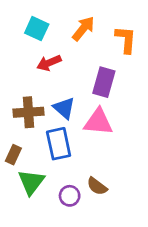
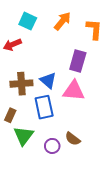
red arrow: (49, 63) -> (12, 45), moved

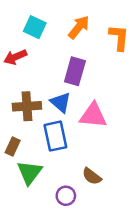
purple rectangle: (78, 61) -> (75, 71), moved
purple circle: (52, 146) -> (66, 196), moved

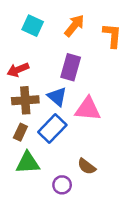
red arrow: (15, 57) -> (18, 70), moved
blue rectangle: (55, 136) -> (52, 129), turned 56
brown rectangle: (13, 146) -> (20, 132), moved
green triangle: (30, 172) -> (28, 163), turned 50

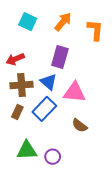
green triangle: (28, 163) -> (27, 150), moved
brown semicircle: (87, 166) -> (80, 125), moved

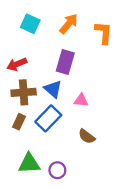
pink triangle: (74, 92) -> (81, 100), size x0.6

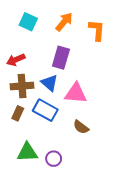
pink triangle: (81, 100) -> (76, 93), size x1.6
blue rectangle: (48, 118) -> (45, 110), turned 75

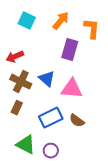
purple rectangle: (61, 58) -> (70, 50), moved
brown cross: (22, 86) -> (21, 82), turned 30
blue rectangle: (45, 110) -> (51, 118), moved, turned -55
green triangle: (27, 152) -> (26, 145), turned 30

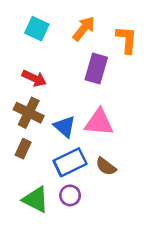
red arrow: (15, 57) -> (34, 78), moved, turned -132
blue triangle: (47, 79) -> (65, 126), moved
purple circle: (51, 151) -> (70, 195), moved

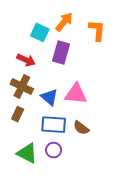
cyan square: (37, 29) -> (40, 32), moved
purple rectangle: (96, 69) -> (61, 53), moved
blue rectangle: (70, 162) -> (54, 125), turned 30

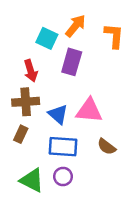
red arrow: (26, 60) -> (31, 71), turned 48
brown cross: (22, 86) -> (26, 102), turned -30
brown semicircle: (81, 128) -> (107, 147), moved

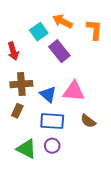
orange arrow: (75, 26) -> (62, 21), turned -102
cyan square: (47, 38) -> (39, 32), turned 30
purple rectangle: (72, 62) -> (59, 51), turned -55
red arrow: (31, 71) -> (13, 51), moved

